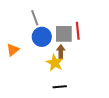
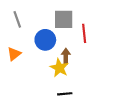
gray line: (35, 18) -> (17, 19), moved
gray square: (64, 34) -> (64, 19), moved

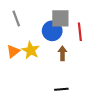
blue circle: (45, 40) -> (52, 31), moved
yellow star: (59, 68) -> (31, 50), moved

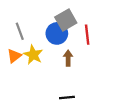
gray line: (16, 18) -> (20, 31), moved
gray square: (60, 18) -> (66, 20), turned -30

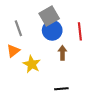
gray square: (66, 20) -> (49, 16), moved
yellow star: (33, 55) -> (32, 64), moved

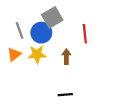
blue circle: (52, 30) -> (41, 33), moved
yellow star: (32, 64) -> (37, 54), moved, turned -30

